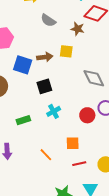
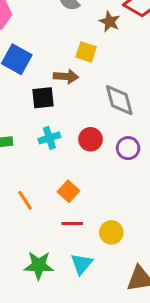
brown arrow: (45, 57) -> (66, 76), moved
red circle: (87, 115) -> (91, 139), moved
orange square: (73, 143) -> (68, 191), turned 32

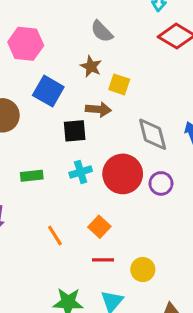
brown star: (110, 22) -> (91, 66), moved
red circle: (91, 139) -> (123, 174), size x1.6

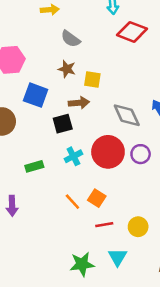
orange line: (55, 236) -> (72, 202), moved

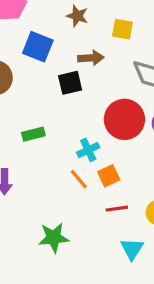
yellow square: (92, 80) -> (122, 29), moved
cyan cross: (73, 156) -> (88, 150), moved
orange square: (97, 198) -> (109, 176), turned 30
green star: (82, 264) -> (54, 238), moved

